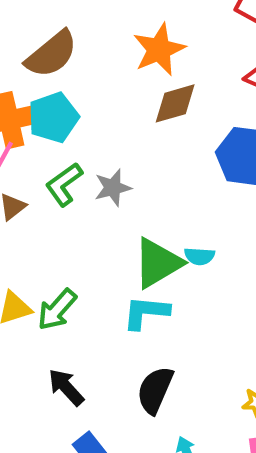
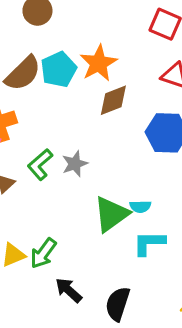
cyan pentagon: (53, 117) -> (59, 69), moved
cyan L-shape: (146, 312) -> (149, 243), moved
black arrow: (66, 387) -> (69, 290), moved

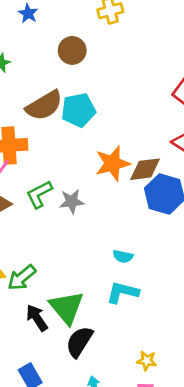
orange star: (99, 63) -> (112, 163), moved
brown diamond: (113, 100) -> (145, 169), moved
green triangle: (111, 214) -> (67, 307), moved, turned -48

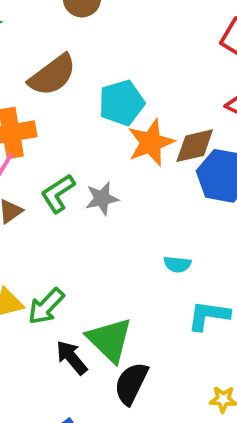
cyan pentagon: (78, 110) -> (122, 103), moved
cyan L-shape: (123, 292) -> (209, 315), moved

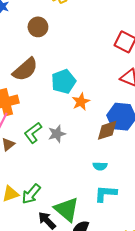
orange star: (151, 142) -> (81, 102), size x0.7
brown diamond: (195, 146) -> (107, 130), moved
cyan L-shape: (209, 315) -> (106, 194), moved

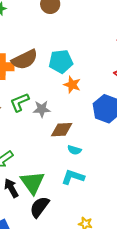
brown semicircle: (25, 69) -> (25, 60), moved
orange star: (81, 102) -> (72, 85), turned 30
brown diamond: (107, 130) -> (62, 130), moved

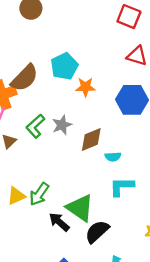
black semicircle: (40, 207) -> (97, 232), turned 30

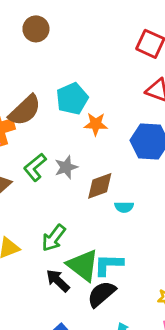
cyan L-shape: (122, 187) -> (109, 265), moved
green arrow: (39, 194) -> (54, 238), moved

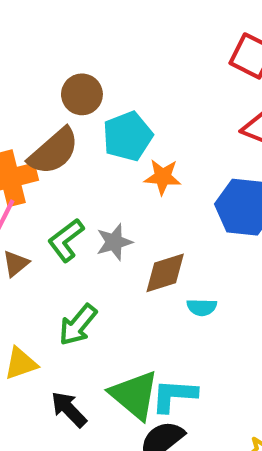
brown circle: (36, 29) -> (82, 94), moved
green arrow: (54, 238) -> (78, 325), moved
black arrow: (58, 281) -> (69, 409), moved

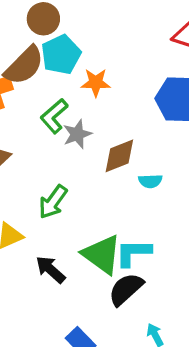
cyan pentagon: (128, 136) -> (61, 55), moved
orange star: (163, 177) -> (96, 82), moved
green L-shape: (66, 240) -> (54, 116), moved

